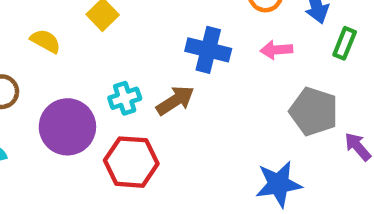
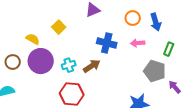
green rectangle: (345, 43) -> (169, 49), moved
purple circle: (67, 127) -> (41, 61), moved

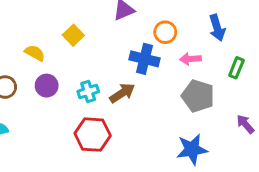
orange circle: (133, 18) -> (165, 32), moved
purple circle: (41, 61) -> (47, 86), size x0.6
gray pentagon: (155, 71) -> (198, 96), moved

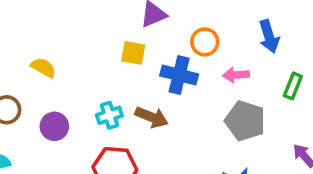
yellow square: (73, 35) -> (133, 53), moved, turned -36
purple circle: (47, 86) -> (54, 126), moved
brown arrow: (122, 93) -> (152, 117), turned 55

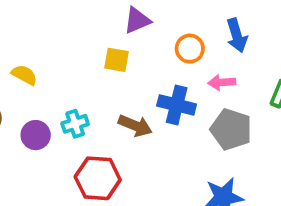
blue arrow: (269, 36) -> (237, 35), moved
blue cross: (179, 75) -> (177, 105), moved
cyan cross: (109, 115) -> (75, 124), moved

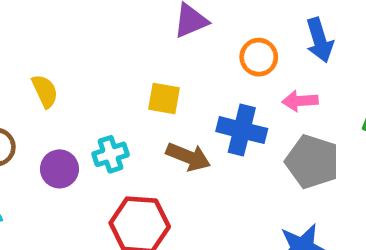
yellow square: (116, 60) -> (164, 98), moved
yellow semicircle: (24, 75) -> (45, 91), turned 36

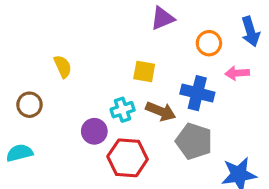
cyan cross: (111, 154) -> (123, 110), moved
gray pentagon: (312, 162) -> (194, 141), moved
purple circle: (59, 169) -> (94, 131), moved

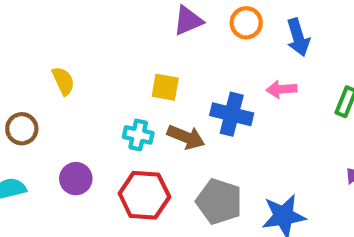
orange circle: (209, 43) -> (246, 23), moved
cyan cross: (123, 110) -> (138, 135), turned 30
purple circle: (94, 131) -> (76, 179), moved
gray pentagon: (194, 141) -> (219, 201), moved

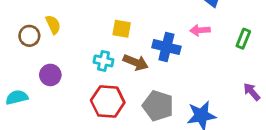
brown circle: (22, 129) -> (29, 36), moved
purple circle: (76, 179) -> (50, 75), moved

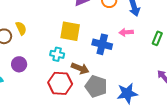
yellow square: (122, 29) -> (70, 31), size x1.5
brown arrow: (136, 62) -> (80, 68), moved

